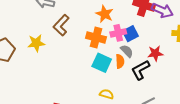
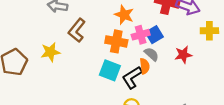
cyan square: (102, 63) -> (110, 70), moved
black L-shape: (140, 70) -> (132, 77), moved

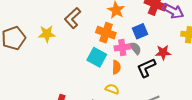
pink cross: (141, 35) -> (122, 47), moved
orange semicircle: (145, 66) -> (116, 67), moved
black L-shape: (132, 77) -> (146, 68), moved

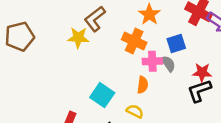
yellow star: (47, 34) -> (78, 38), moved
cyan square: (97, 57) -> (102, 95), moved
black L-shape: (146, 68) -> (199, 91), moved

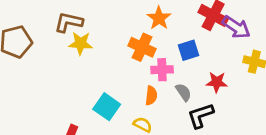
brown L-shape: (95, 19) -> (69, 22), moved, turned 50
gray semicircle: (168, 64) -> (183, 92), moved
black L-shape: (199, 91) -> (201, 116), moved

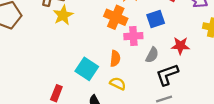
yellow star: (81, 43) -> (63, 15), turned -30
gray semicircle: (183, 92) -> (152, 55), turned 63
orange semicircle: (151, 96) -> (115, 58), moved

